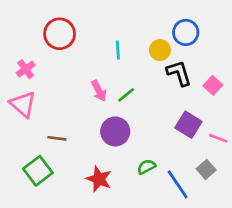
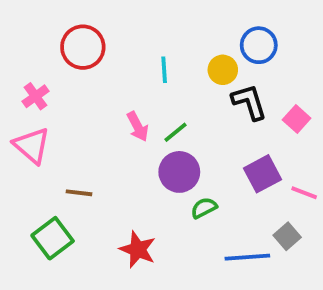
purple square: (188, 125) -> (263, 174), turned 30
purple circle: (115, 131) -> (179, 172), moved
green semicircle: (146, 167) -> (204, 208), moved
blue line: (178, 184) -> (247, 257), turned -60

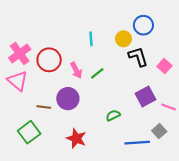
red circle: (83, 47) -> (49, 60), moved
pink cross: (36, 96) -> (20, 53), size x1.5
purple circle: (179, 172) -> (68, 99), moved

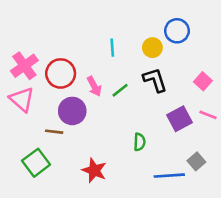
black L-shape: (138, 57) -> (155, 80), moved
purple circle: (68, 99) -> (72, 111), moved
pink line: (169, 107) -> (208, 115), moved
green semicircle: (113, 115) -> (139, 142), turned 120

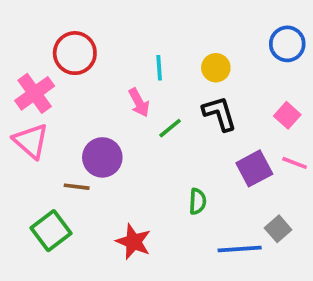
blue circle: (177, 31) -> (287, 44), moved
red circle: (61, 73) -> (75, 53), moved
pink arrow: (94, 86) -> (139, 103), moved

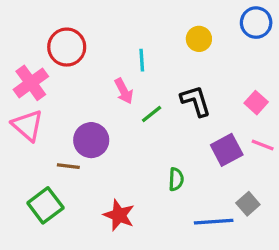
blue circle: (287, 44) -> (256, 23), moved
yellow circle: (216, 68) -> (199, 39), moved

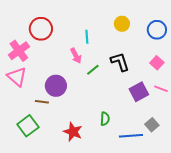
blue circle: (256, 23) -> (157, 30), moved
green semicircle: (176, 179) -> (105, 119), moved

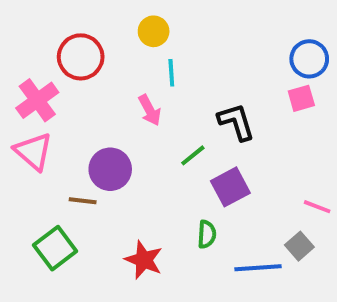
yellow circle: (122, 24) -> (154, 31), moved
pink square: (157, 63) -> (301, 98), moved, turned 32
green line: (93, 70) -> (193, 155), moved
pink line: (161, 89) -> (317, 207), moved
purple square: (139, 92) -> (230, 187), moved

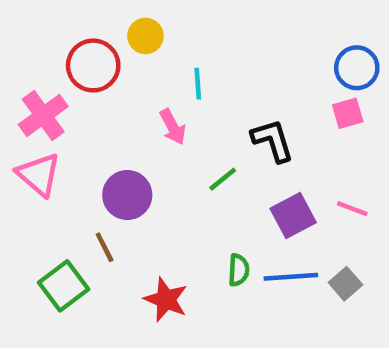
yellow circle: (154, 31) -> (145, 36), moved
purple square: (230, 187) -> (293, 215), moved
brown line: (83, 201) -> (105, 247), moved, turned 56
pink line: (317, 207) -> (352, 209), moved
blue line: (258, 268) -> (291, 277), moved

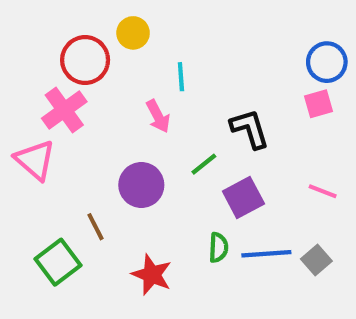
pink cross: (43, 115) -> (64, 110), moved
purple circle: (127, 195) -> (141, 185), moved
purple square: (293, 215) -> (243, 198), moved

